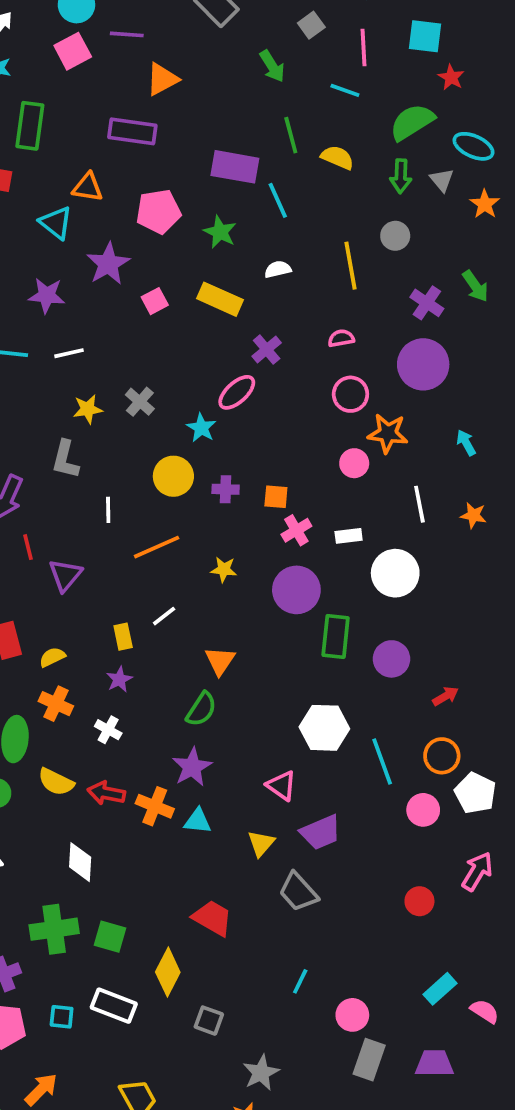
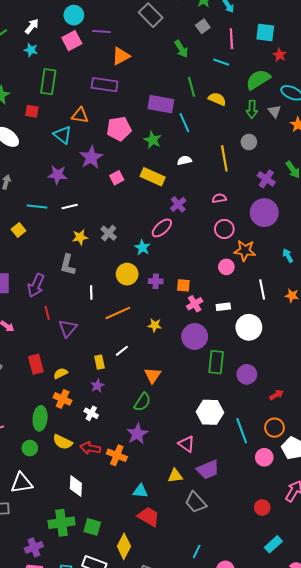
cyan triangle: (198, 821) -> (140, 491), moved
yellow triangle: (261, 843) -> (175, 476), turned 42
cyan rectangle: (440, 989) -> (273, 544), moved

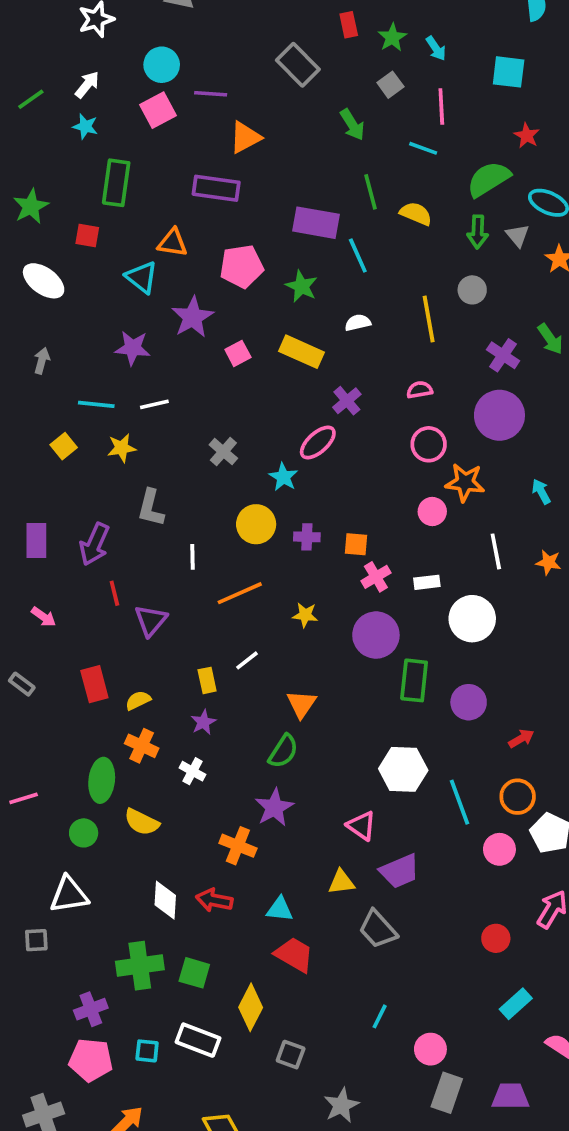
cyan square: (265, 32) -> (509, 72), moved
yellow star: (80, 237) -> (122, 448), moved
red arrow: (90, 448) -> (214, 900), moved

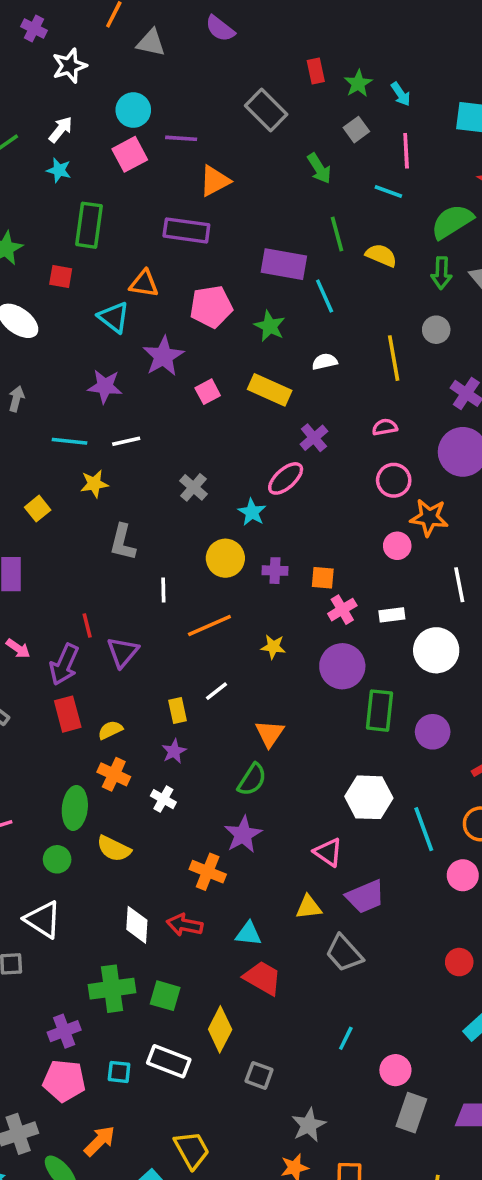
yellow square: (64, 446) -> (38, 509), moved
purple arrow: (94, 544) -> (64, 664), moved
white triangle: (69, 895) -> (43, 920), turned 42

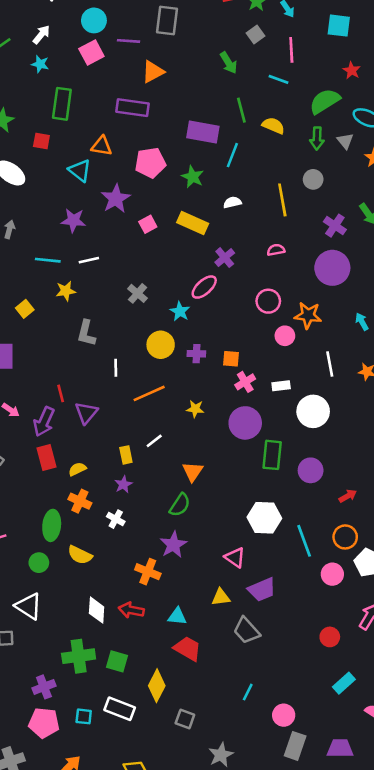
gray rectangle: (266, 110) -> (167, 20), moved, turned 52
cyan line: (325, 296) -> (232, 155), turned 45
pink circle: (394, 480) -> (268, 301), moved

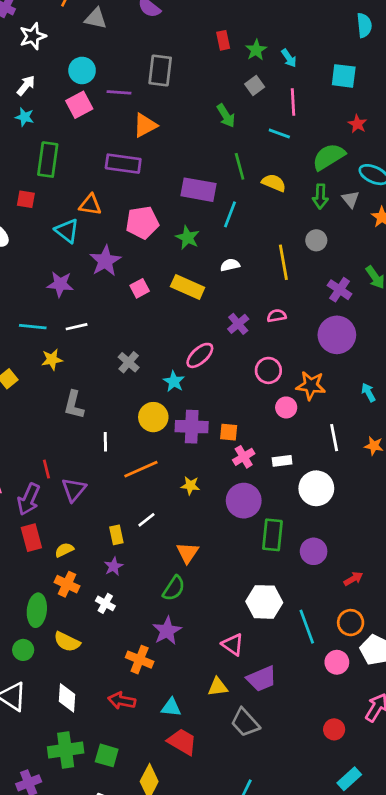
purple cross: (225, 258) -> (238, 324), moved
purple cross: (196, 354) -> (192, 427), size x1.6
white diamond: (97, 610) -> (67, 698), moved

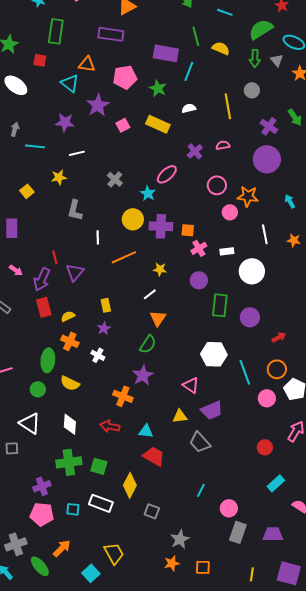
cyan line: (33, 327) -> (35, 146), moved
purple circle: (244, 501) -> (199, 280), size x0.7
white line: (146, 520) -> (150, 294), moved

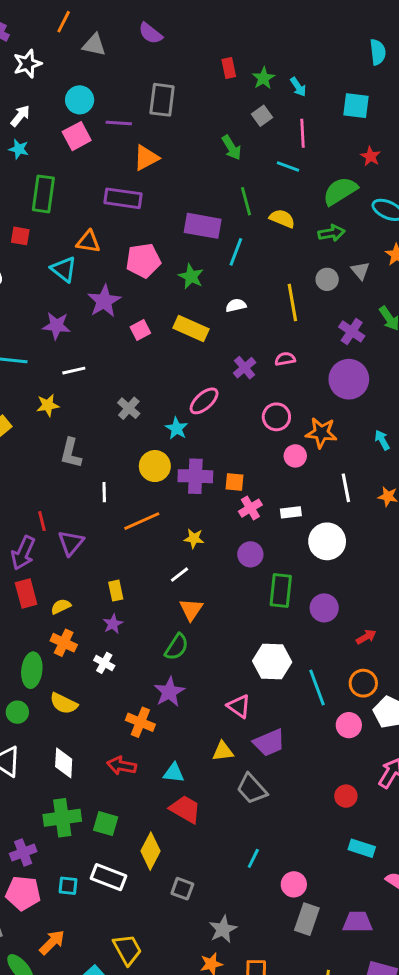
green arrow: (255, 58) -> (331, 233), turned -102
gray triangle: (277, 60) -> (360, 271), moved
cyan rectangle: (276, 483) -> (362, 848), turned 60

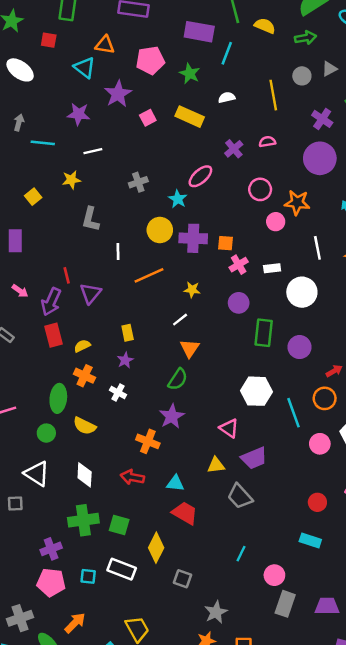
gray triangle: (360, 271) -> (329, 69), turned 42
gray cross: (129, 408) -> (138, 182), turned 30
orange circle: (363, 683) -> (325, 398), moved
cyan rectangle: (362, 848) -> (310, 541), moved

